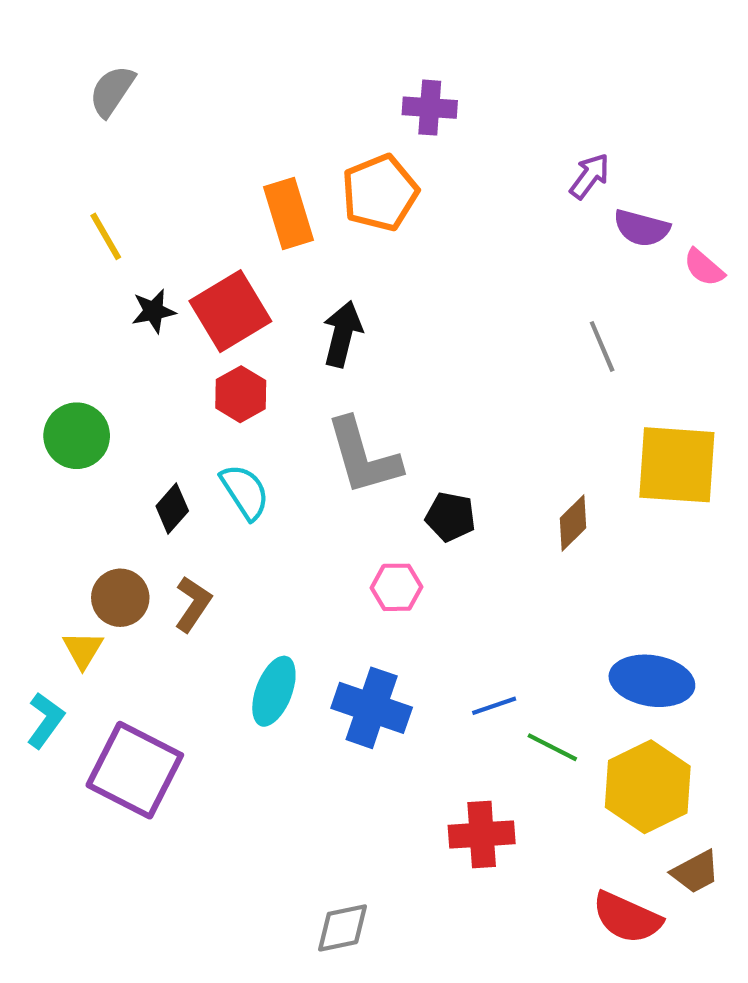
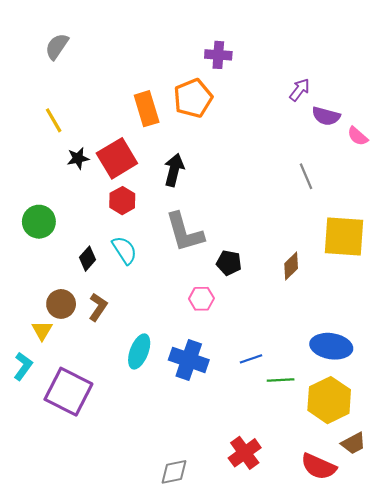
green line: (552, 747) -> (281, 380), turned -30
red cross: (482, 835) -> (245, 453), moved, turned -32

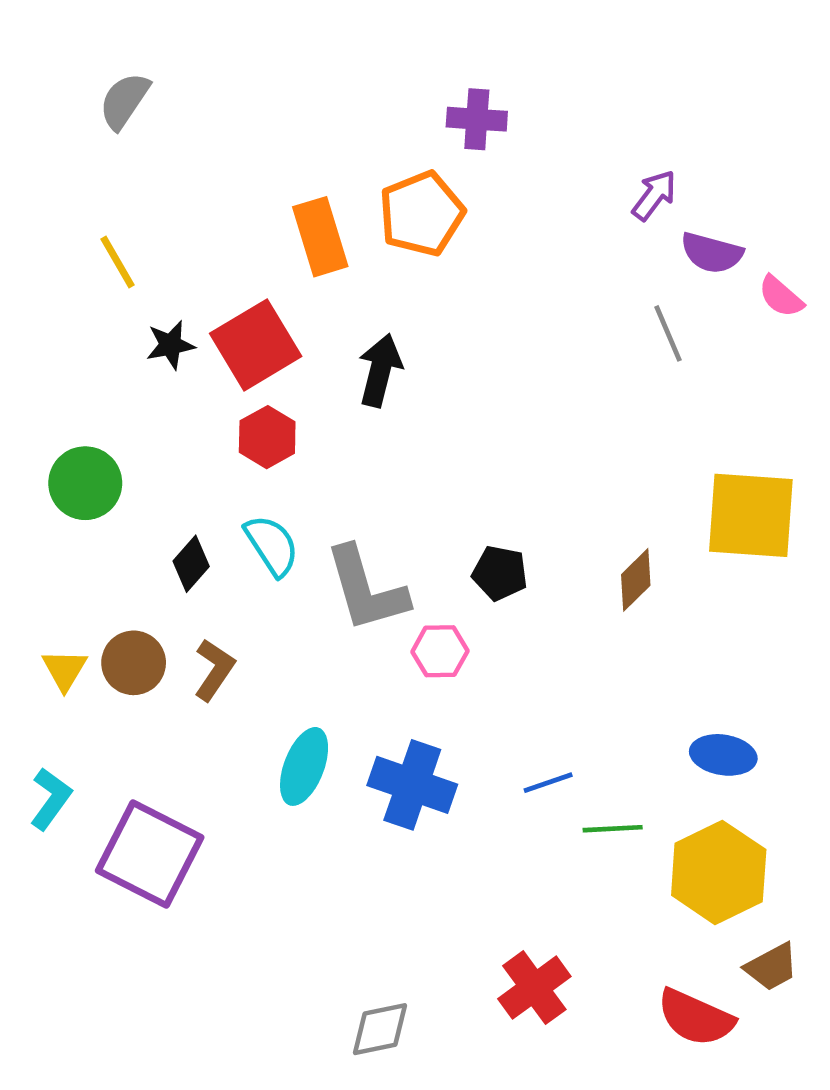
gray line: (306, 176) -> (668, 333), moved
gray L-shape: (185, 232) -> (366, 589), moved
yellow triangle: (42, 330) -> (64, 670), moved
blue ellipse: (331, 346) -> (723, 755), size x0.7

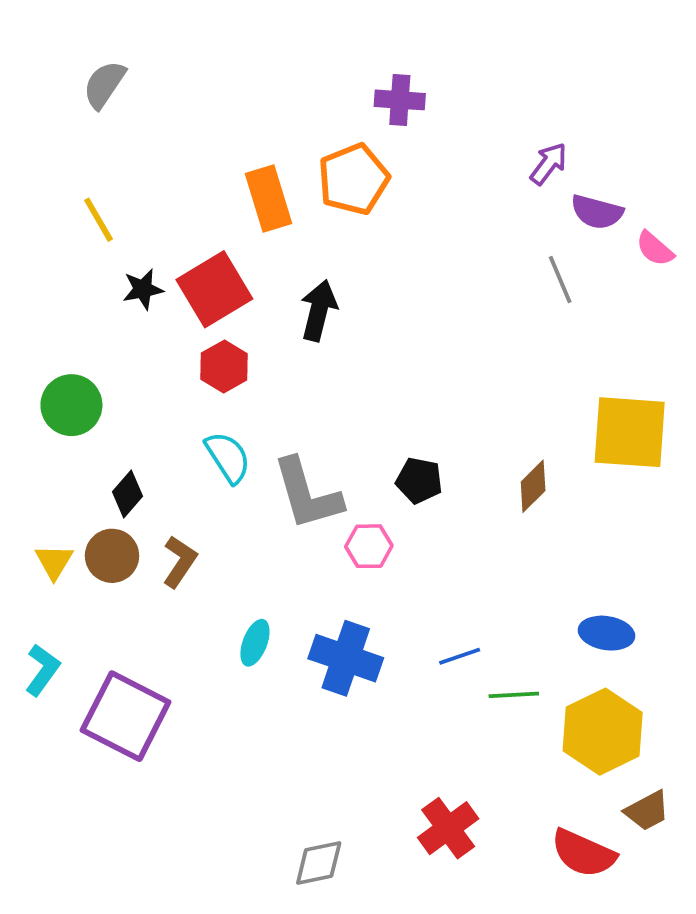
black diamond: (191, 564) -> (127, 494), moved
cyan ellipse: (304, 766) -> (255, 643), size x0.7

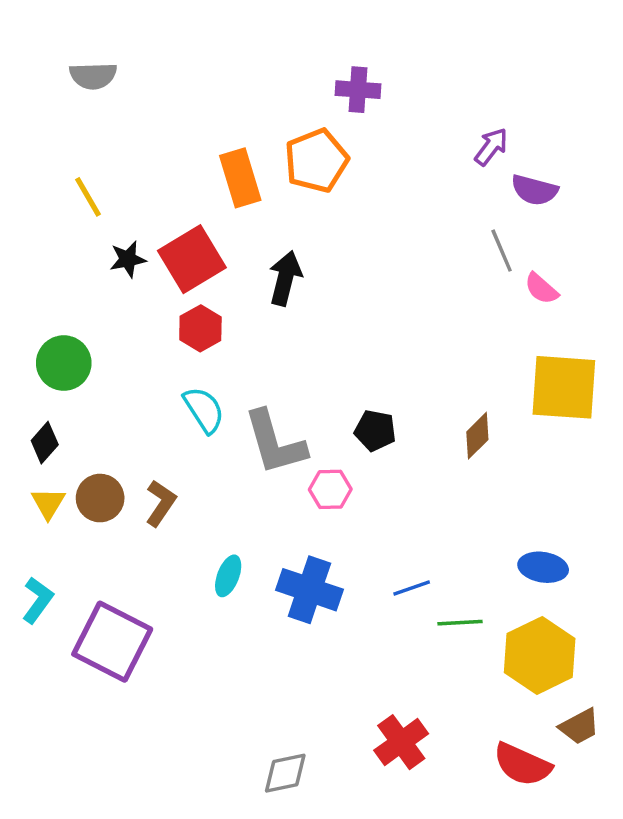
gray semicircle: (104, 84) -> (93, 76), turned -126
pink semicircle: (655, 249) -> (541, 289), moved
black diamond: (127, 494) -> (45, 443), moved

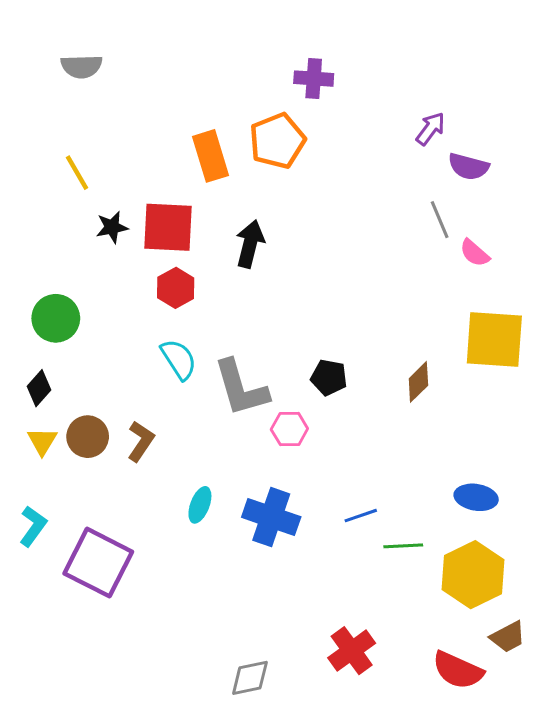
red square: (192, 259) -> (168, 227), turned 34

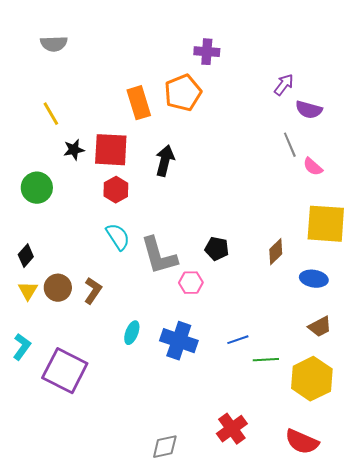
green circle: (56, 318) -> (37, 188), moved
blue ellipse: (476, 497) -> (314, 279), moved
brown trapezoid: (508, 637) -> (320, 327), moved

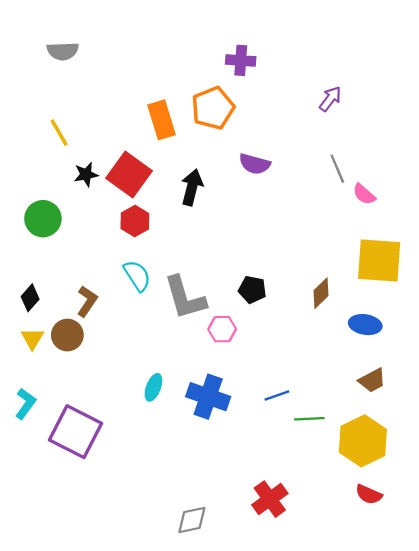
purple semicircle: (309, 110) -> (255, 164), moved
red square: (111, 150) -> (129, 174), turned 33
brown L-shape: (93, 291) -> (87, 301), moved
red semicircle: (302, 442) -> (369, 494), moved, size x0.7

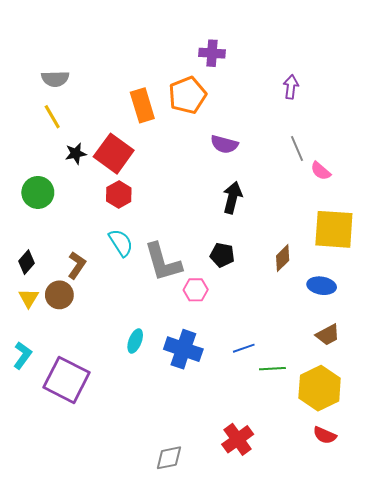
gray semicircle: (63, 51) -> (55, 79), moved
purple arrow: (330, 99) -> (291, 87), turned -30
black arrow: (192, 187) -> (232, 198), moved

